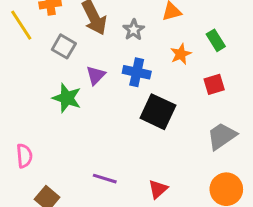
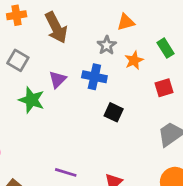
gray star: (134, 30) -> (107, 45), moved
gray square: (64, 46) -> (18, 60), moved
black square: (158, 112) -> (114, 112), size x0.6

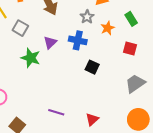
red square: (164, 88) -> (130, 49), turned 32

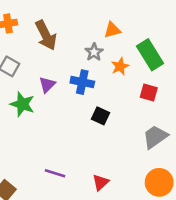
green rectangle: (131, 19) -> (150, 55), size x1.6

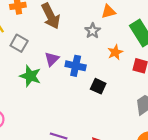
orange star: (120, 66) -> (115, 52), moved
blue cross: (82, 82) -> (76, 66), moved

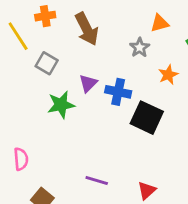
green star: (30, 76) -> (61, 105), turned -30
black square: (98, 86) -> (147, 118), size x1.6

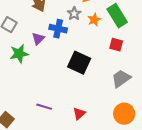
orange star: (168, 75) -> (94, 20), moved
blue cross: (118, 92) -> (58, 29), moved

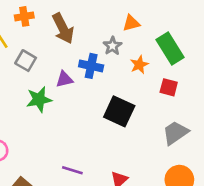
orange star: (94, 20) -> (139, 65), moved
purple triangle: (38, 39) -> (64, 79), turned 32

